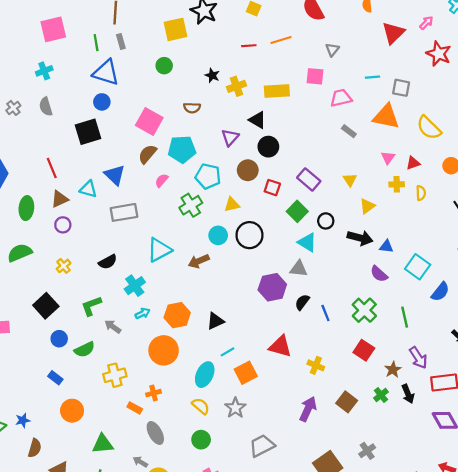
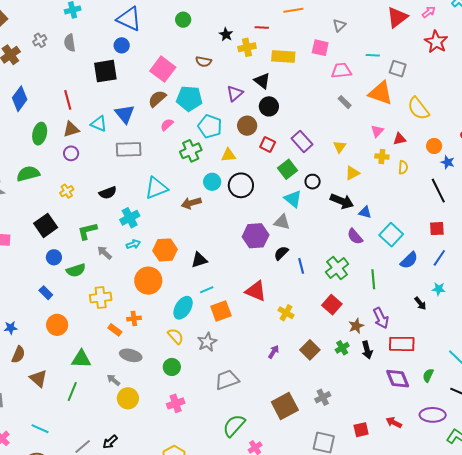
red line: (249, 46) -> (262, 28), moved
purple arrow: (308, 409) -> (274, 352), size x0.6
gray ellipse: (155, 433) -> (131, 355), turned -55

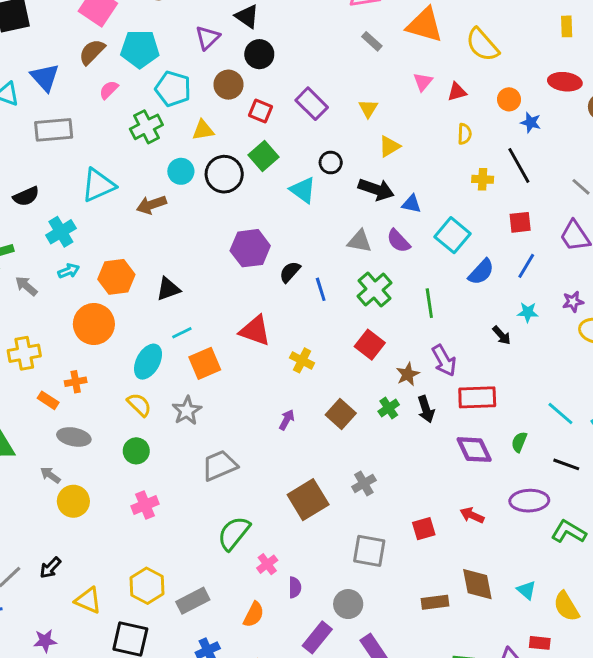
yellow cross: (382, 156) -> (483, 179), moved
green square: (287, 169) -> (264, 156), moved
gray triangle: (282, 222) -> (360, 241), moved

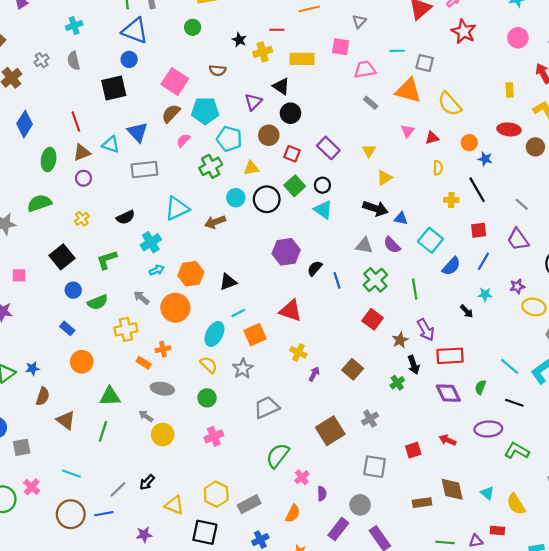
black circle: (331, 163) -> (322, 185), moved
gray arrow: (26, 286) -> (141, 298), moved
yellow cross: (302, 360) -> (298, 352), moved
green cross: (389, 408) -> (397, 383), moved

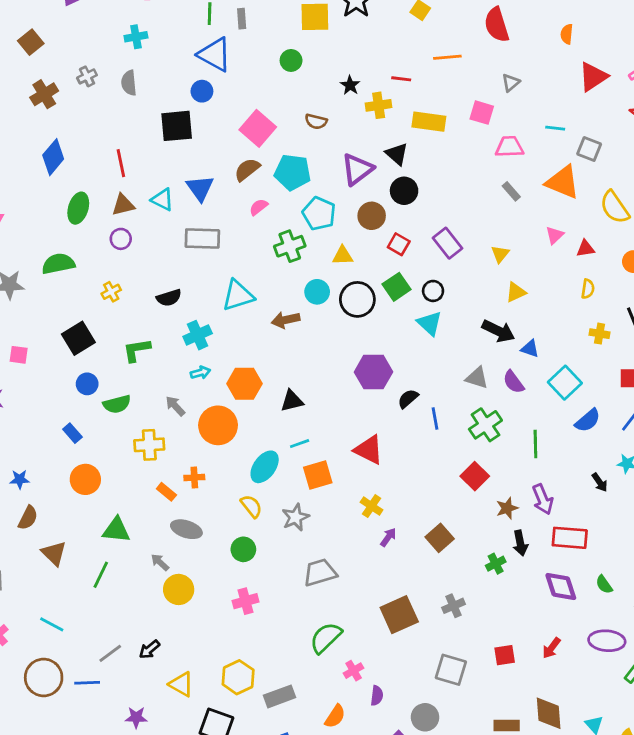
purple triangle: (253, 102) -> (357, 169), size x1.4
green semicircle: (480, 387) -> (604, 585), turned -64
red arrow: (448, 440) -> (551, 648), turned -84

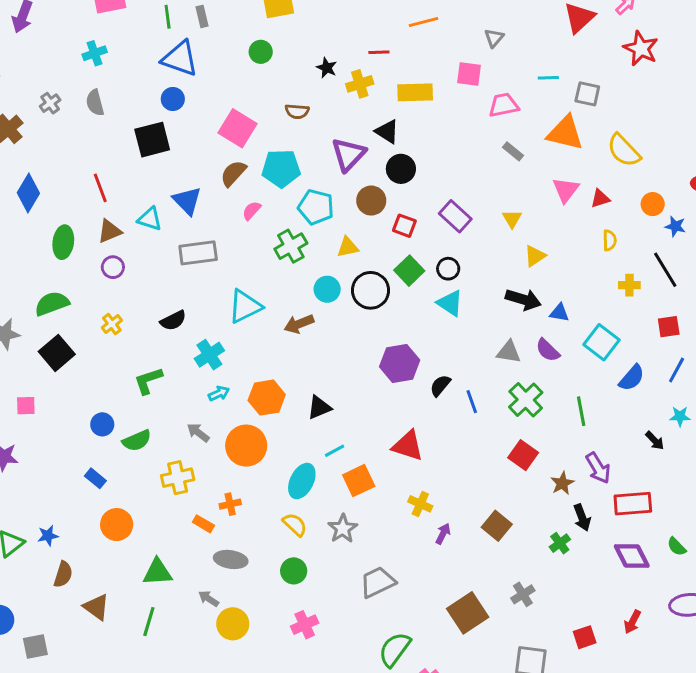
pink triangle: (555, 235) -> (566, 190), size x1.4
black square: (78, 338) -> (57, 353), moved

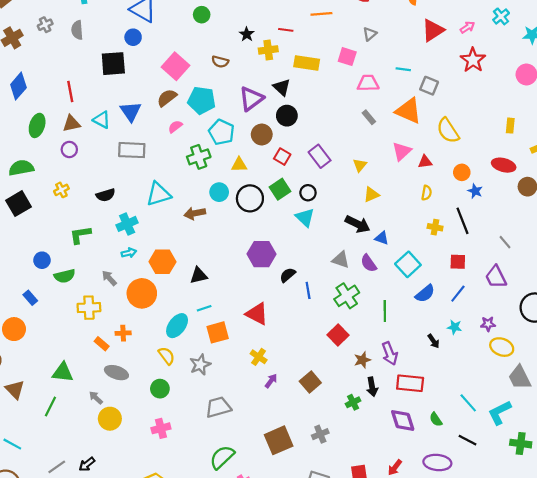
orange circle: (117, 525) -> (14, 329), moved

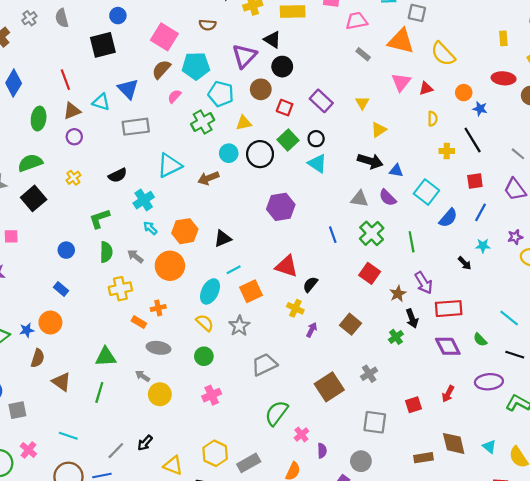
cyan arrow: (129, 253) -> (150, 228), turned -112
black semicircle: (288, 275) -> (310, 284), moved
green semicircle: (65, 276) -> (106, 252), moved, turned -66

